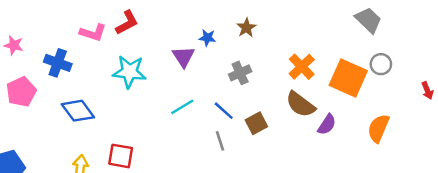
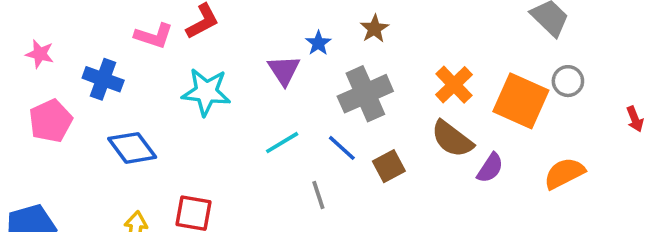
blue star: (207, 38) -> (318, 43), turned 30
gray cross: (240, 73) -> (365, 94), size x1.6
orange semicircle: (378, 128) -> (564, 173), turned 40
gray line: (220, 141) -> (318, 195), moved

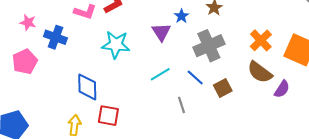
pink star: (40, 54) -> (28, 22), moved
blue diamond: (132, 148) -> (87, 87), moved, turned 36

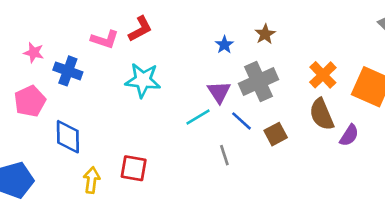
purple triangle: (161, 32) -> (219, 92), moved
brown semicircle: (260, 72) -> (322, 114), turned 30
blue diamond: (87, 87) -> (68, 137), moved

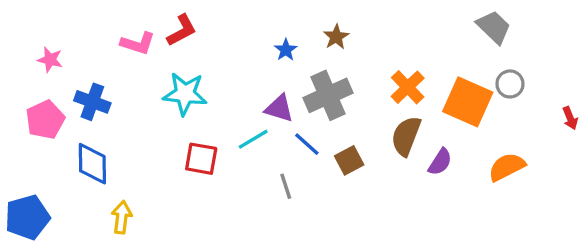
blue cross: (68, 71) -> (92, 102), moved
purple triangle: (219, 92) -> (279, 108), turned -40
brown semicircle: (322, 114) -> (406, 136), turned 44
red square: (134, 168) -> (201, 159), moved

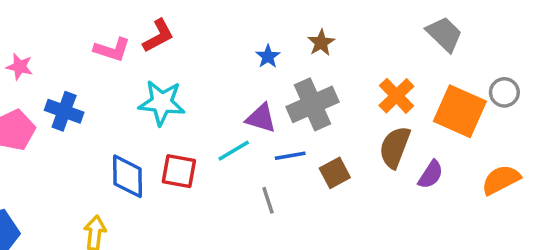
gray trapezoid: (494, 27) -> (444, 34), moved
blue line: (307, 144) -> (290, 156), turned -52
blue diamond: (92, 164) -> (127, 176), moved

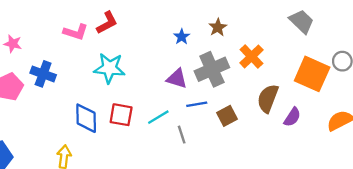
orange cross: (396, 96) -> (251, 56), moved
cyan line: (234, 151) -> (158, 117), moved

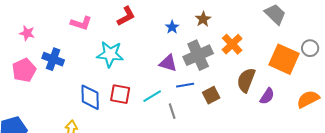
red L-shape: (107, 23) -> (126, 16), moved

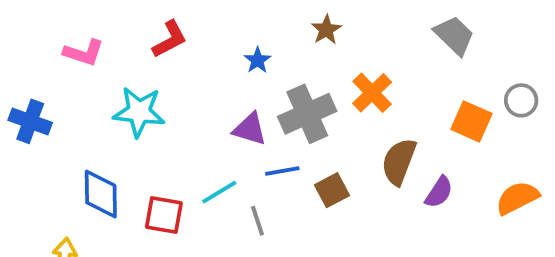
brown star: (203, 19) -> (326, 30), moved
orange square: (284, 59) -> (471, 121), size x0.7
red square: (120, 94) -> (164, 215), moved

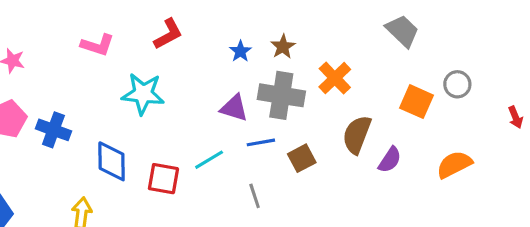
brown star: (326, 30) -> (283, 47), moved
gray cross: (307, 114) -> (281, 95), turned 33
blue cross: (30, 121) -> (53, 130), moved
gray line: (257, 221) -> (255, 196), moved

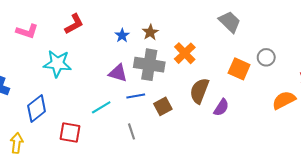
blue diamond: (112, 161) -> (37, 109), turned 52
orange semicircle: (454, 164) -> (284, 100), moved
red square: (163, 179) -> (70, 133), moved

